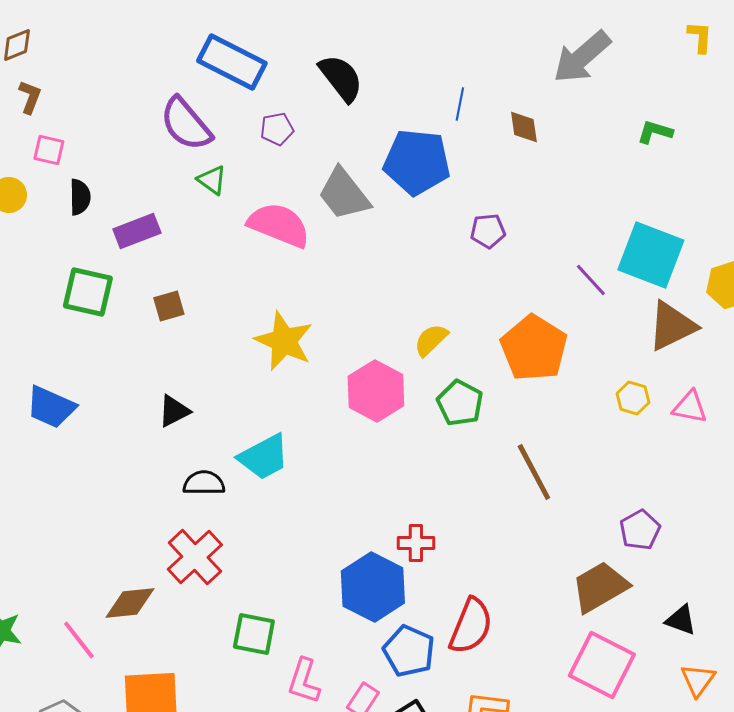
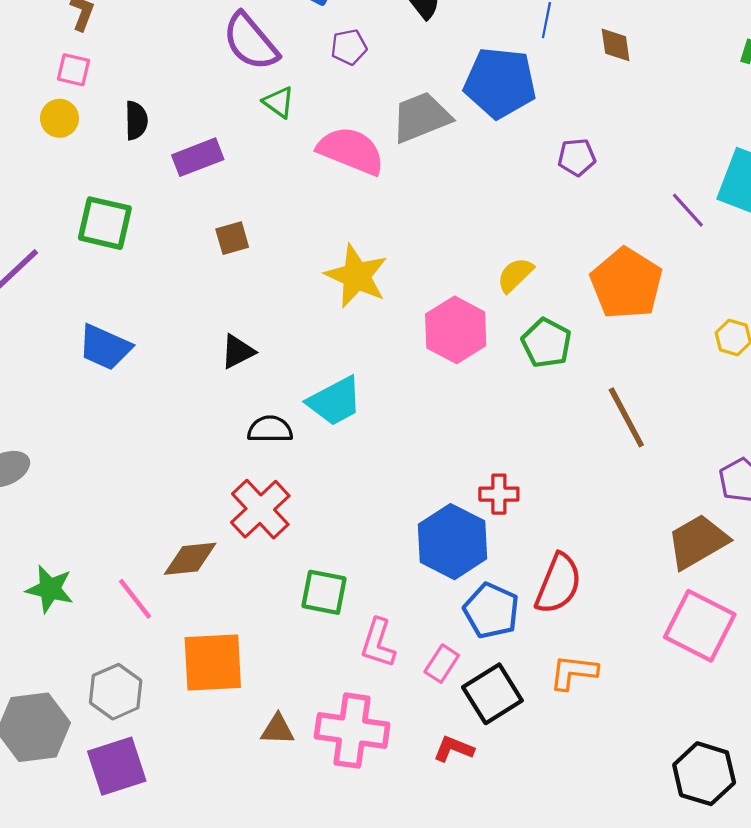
pink square: (49, 150) -> (74, 70), moved
gray trapezoid: (344, 194) -> (421, 117), turned 106
green square: (88, 292) -> (105, 223), moved

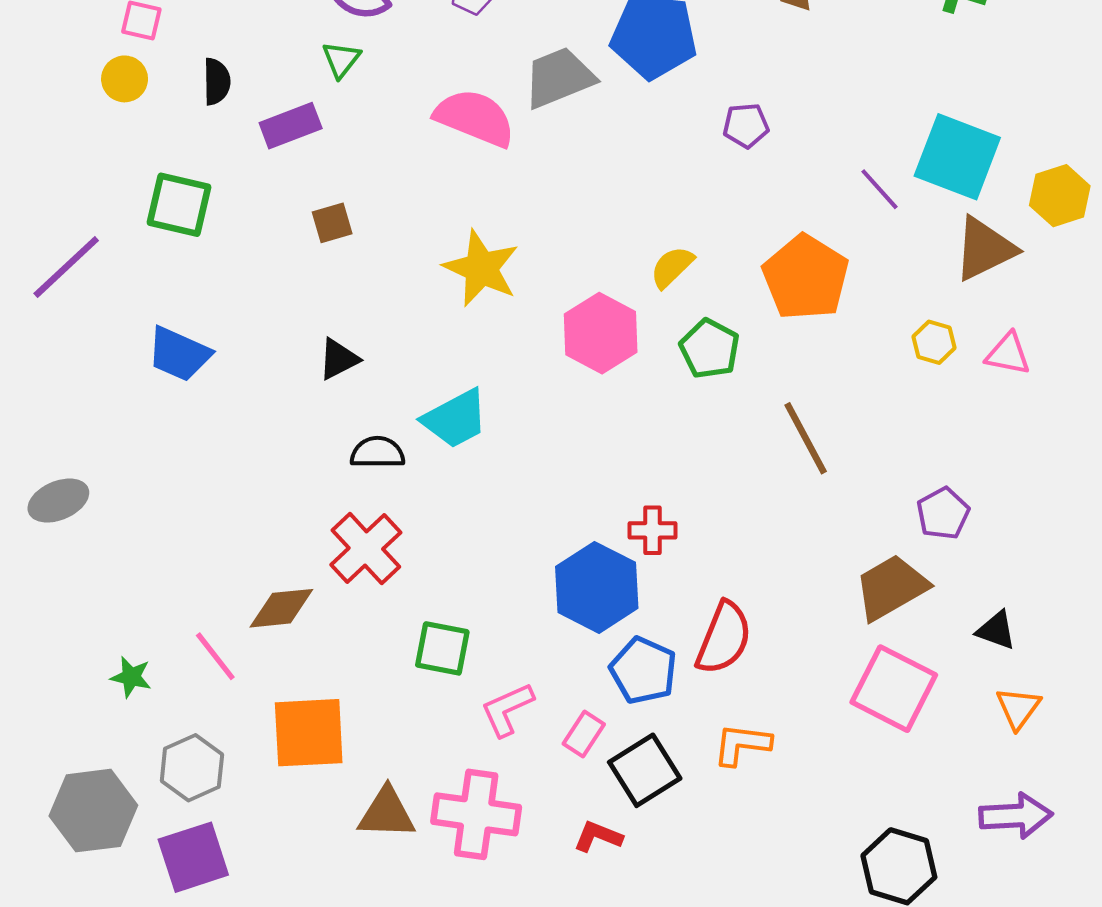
green triangle: (279, 102) -> (341, 59), moved, turned 32
green star: (50, 589) -> (131, 677), moved, size x0.7
pink L-shape: (378, 643) -> (507, 709), turned 48
brown triangle: (278, 729) -> (387, 813), size x1.4

